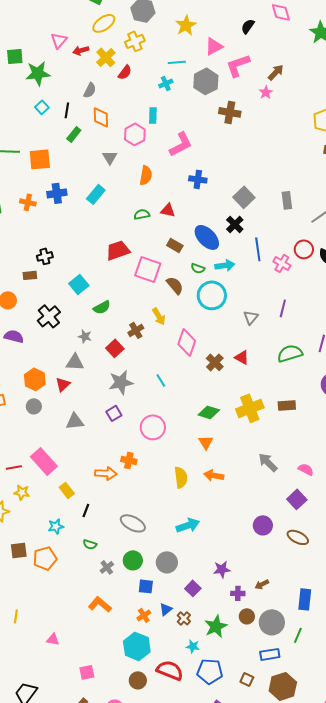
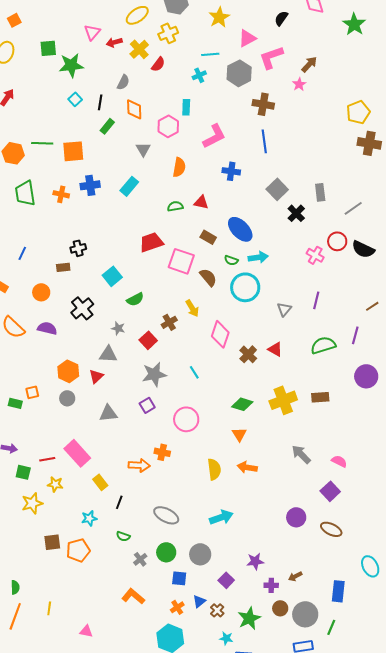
black cross: (235, 224) -> (296, 213), moved
blue line: (258, 249) -> (264, 141), moved

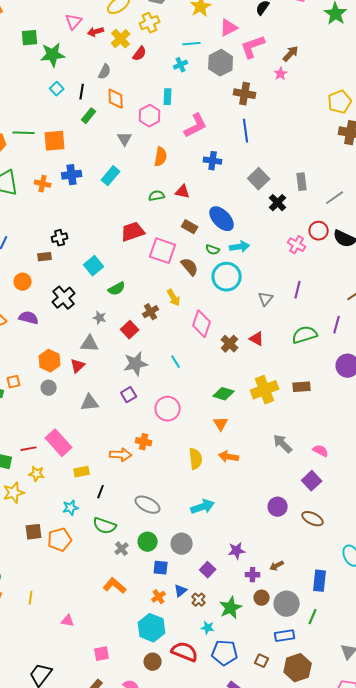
yellow rectangle: (100, 482) -> (82, 472), turned -63
green semicircle: (123, 536) -> (105, 526), size x1.6

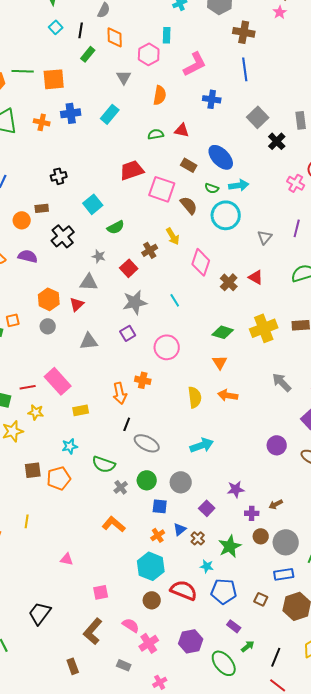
brown rectangle: (45, 257) -> (42, 208), moved
orange arrow: (121, 455) -> (120, 393), turned 75
black line: (101, 492) -> (127, 424), moved
yellow line: (31, 598) -> (27, 521), moved

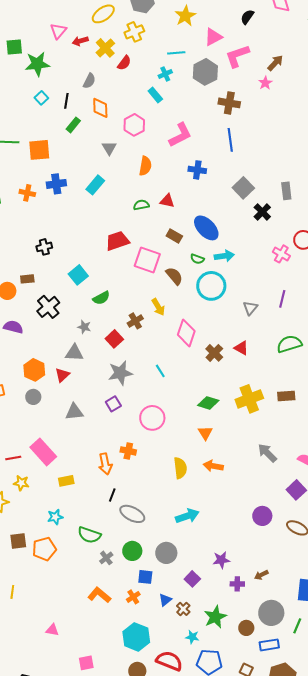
cyan rectangle: (167, 35) -> (155, 95), moved, turned -42
orange cross: (158, 535) -> (133, 597), moved
brown circle: (261, 536) -> (246, 628), moved

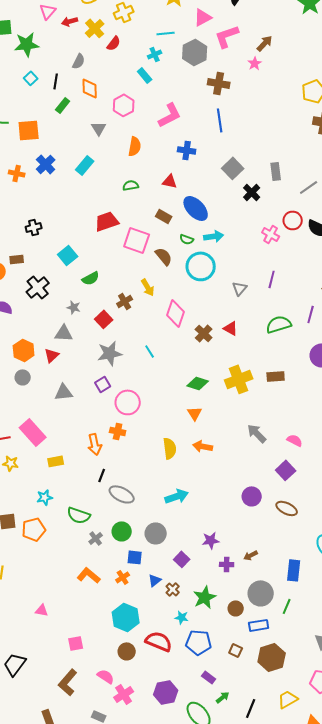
blue cross: (56, 184) -> (46, 164), turned -36
red triangle: (167, 201) -> (170, 181), moved
pink circle: (152, 418) -> (128, 402), moved

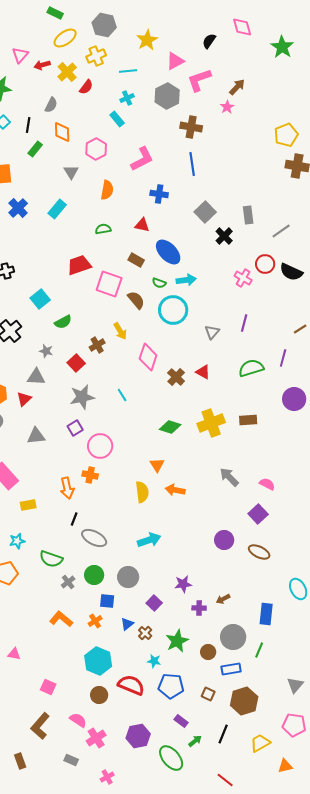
cyan line: (166, 33) -> (128, 71), moved
orange triangle: (195, 413) -> (157, 465), moved
pink square: (76, 643) -> (48, 687), turned 35
black line: (251, 708) -> (223, 734), moved

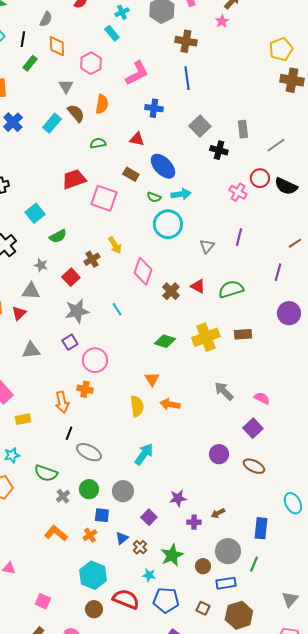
black cross: (224, 236) -> (219, 150), turned -30
brown semicircle: (136, 300) -> (76, 113), moved
green semicircle: (251, 368) -> (231, 289), moved
cyan arrow: (149, 540) -> (144, 454), turned -35

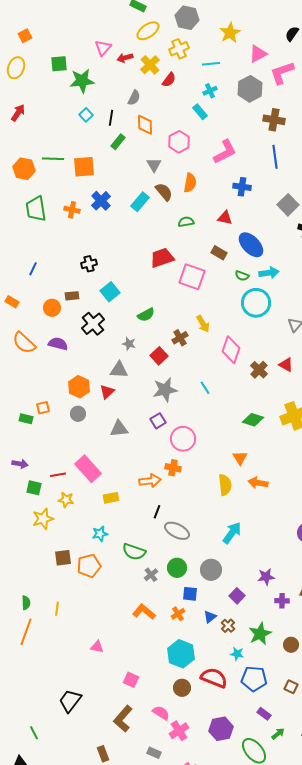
cyan square: (35, 213) -> (110, 292), moved
orange arrow: (62, 402) -> (150, 481), turned -85

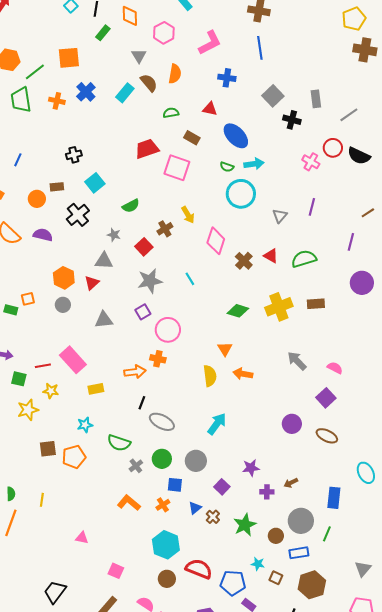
green line: (53, 159) -> (35, 72), moved, turned -40
brown rectangle: (219, 253) -> (192, 138), moved
cyan star: (237, 654) -> (258, 564), moved
blue pentagon: (254, 679) -> (233, 583), moved

